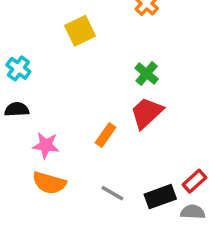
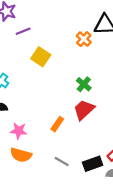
yellow square: (80, 31) -> (41, 57), turned -30

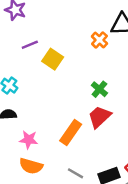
purple line: (23, 31) -> (30, 45), moved
orange rectangle: (57, 124) -> (71, 132), size x1.5

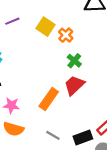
orange cross: (99, 40) -> (66, 35), moved
yellow square: (53, 59) -> (45, 27), moved

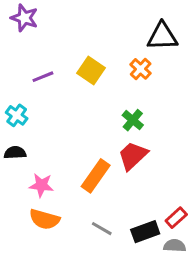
purple line: (12, 21) -> (43, 77), moved
orange cross: (66, 35) -> (141, 69), moved

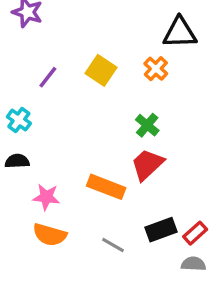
purple line: (43, 77) -> (48, 77), turned -30
orange rectangle: (96, 176) -> (106, 187), turned 76
black rectangle: (145, 232) -> (161, 230), moved

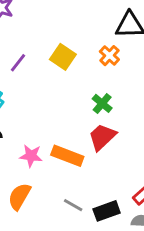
pink star: (46, 197) -> (31, 156), moved
black rectangle: (161, 230) -> (107, 211), moved
orange semicircle: (50, 235) -> (19, 196), turned 104

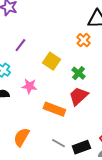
yellow square: (63, 57) -> (51, 61), moved
pink star: (31, 156) -> (29, 86), moved

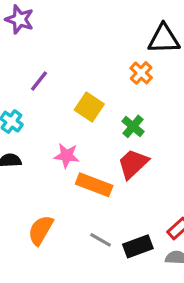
pink star: (29, 86) -> (67, 156), moved

